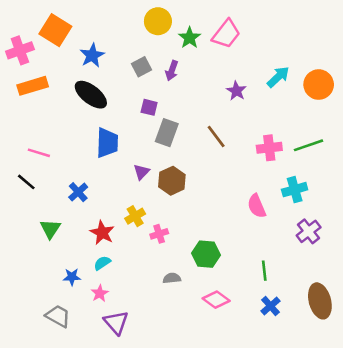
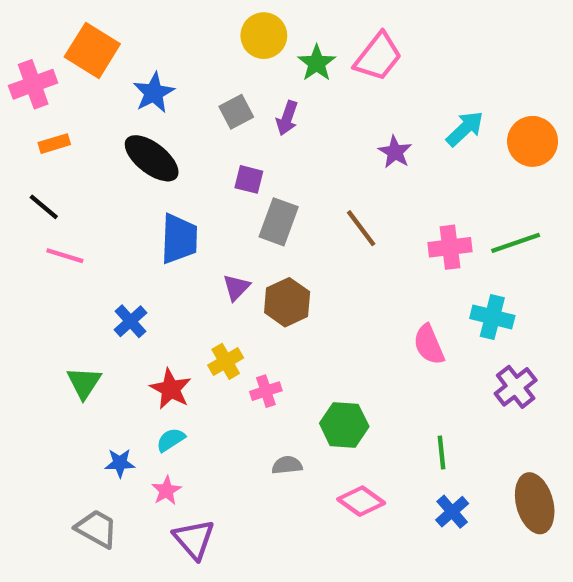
orange rectangle: (33, 86) -> (54, 144), size x0.6
black line: (26, 182) -> (44, 207), moved
cyan cross: (295, 190) -> (492, 317), turned 30

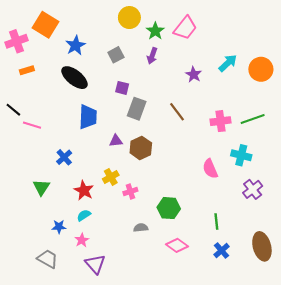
purple arrow: (287, 118) -> (152, 56), moved
black line: (44, 207) -> (13, 110), moved
purple triangle: (236, 287) -> (116, 141), turned 40

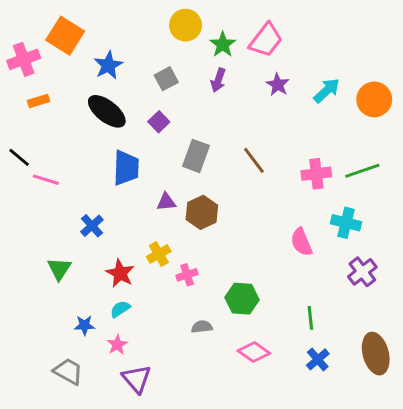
purple star: (194, 74) -> (278, 85), moved
purple square: (122, 88) -> (159, 122), moved, turned 32

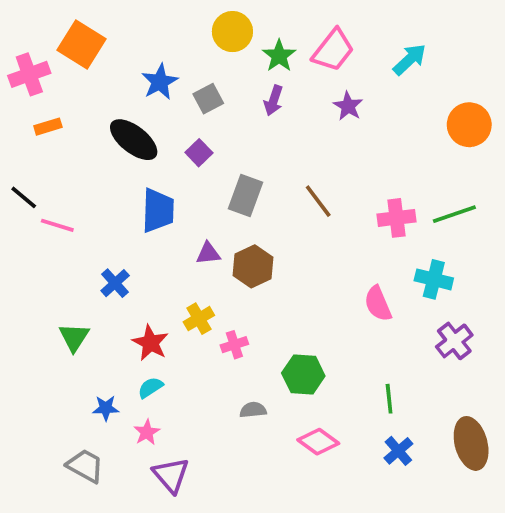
blue star: (108, 65) -> (160, 82), moved
cyan arrow: (327, 91) -> (410, 59), moved

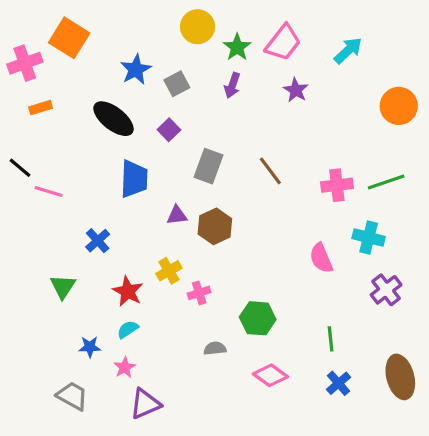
purple triangle: (171, 475) -> (145, 404), turned 48

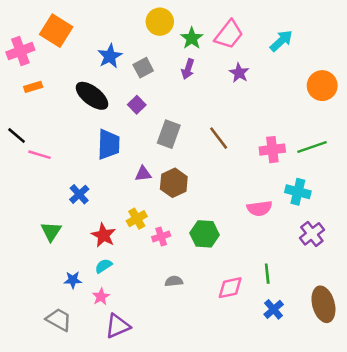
pink semicircle: (321, 258) -> (260, 208), turned -75
green hexagon: (258, 318) -> (205, 234), moved
pink diamond: (270, 375) -> (230, 288), moved, turned -48

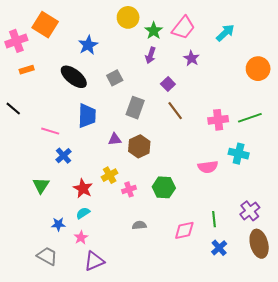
gray square: (143, 68) -> (115, 78), moved
purple square: (137, 105) -> (168, 84), moved
pink line: (40, 155) -> (50, 131), moved
purple cross: (312, 234) -> (250, 211), moved

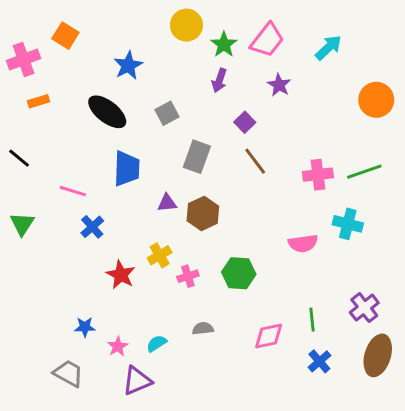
orange square: (45, 25) -> (65, 36), size x0.7
green triangle: (41, 185) -> (22, 224), moved
cyan semicircle: (83, 213) -> (157, 343), moved
brown ellipse: (259, 244) -> (378, 355), turned 32

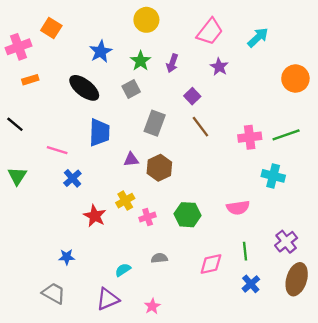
green star: (224, 45) -> (141, 61), moved
pink semicircle: (303, 243) -> (238, 208), moved
pink star: (118, 346) -> (152, 306), moved

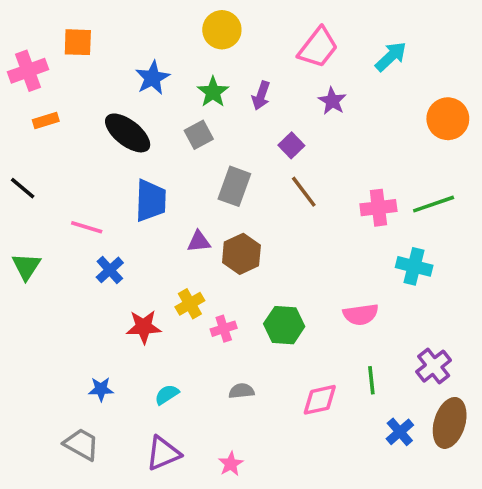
orange square: (51, 28) -> (78, 42), turned -30
red star: (95, 216) -> (144, 327), turned -30
cyan semicircle: (123, 270) -> (167, 394), moved
blue cross: (251, 284) -> (400, 432), moved

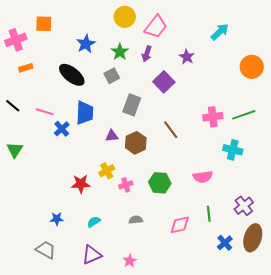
pink trapezoid: (318, 48) -> (156, 27), moved
purple square: (291, 145) -> (164, 82), size x1.5
brown line: (304, 192) -> (171, 130), moved
pink line: (87, 227) -> (45, 112), moved
blue cross: (110, 270) -> (62, 129), moved

